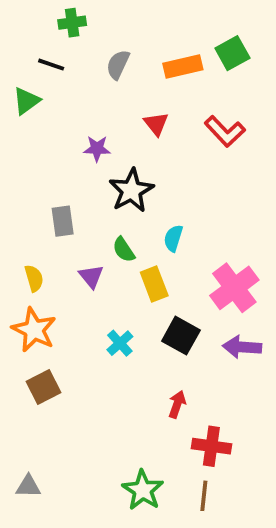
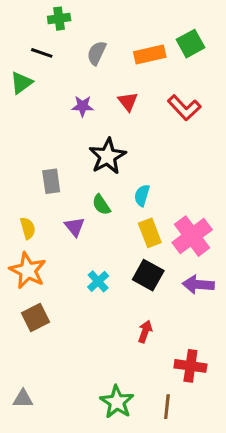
purple star: (97, 149) -> (82, 106), moved
yellow rectangle: (154, 284) -> (150, 233), moved
red cross: (211, 446) -> (190, 366), moved

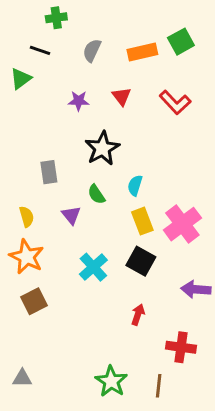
cyan cross: (98, 281) -> (93, 267), size x1.4
purple arrow: (198, 285) -> (196, 289), moved

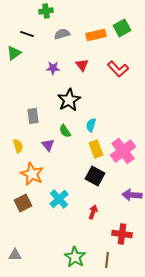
green cross: (56, 18) -> (46, 11), moved
gray semicircle: (92, 50) -> (62, 34), turned 49
orange star: (27, 257) -> (32, 174), moved
cyan cross: (93, 267) -> (59, 199), moved

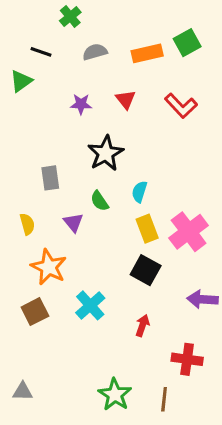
green cross: (46, 11) -> (70, 17), turned -32

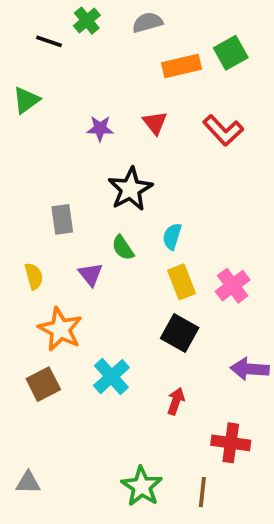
black line: (41, 52) -> (49, 41), moved
gray semicircle: (95, 52) -> (147, 22), moved
pink cross: (189, 232) -> (233, 286), size x0.7

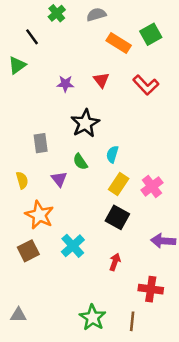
black line: (49, 41) -> (32, 37), moved, turned 35
orange rectangle: (182, 66) -> (119, 43), turned 45
yellow rectangle: (182, 282) -> (119, 184), turned 55

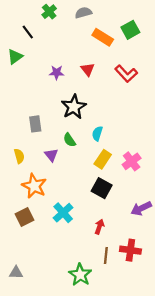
purple arrow: (163, 241) -> (141, 208), turned -30
brown line: (132, 321) -> (106, 255), moved

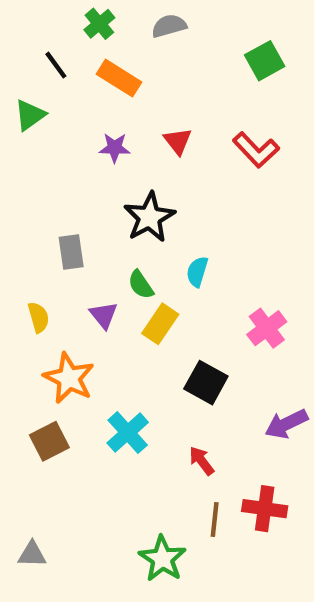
orange rectangle: (103, 37) -> (119, 78), moved
yellow rectangle: (103, 159) -> (160, 324), moved
red arrow: (99, 227) -> (202, 461), turned -56

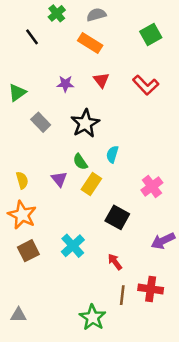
orange rectangle: (119, 78) -> (90, 43), moved
green triangle: (30, 115) -> (17, 93), moved
gray rectangle: (71, 252) -> (41, 122), moved, turned -36
orange star: (69, 378) -> (22, 215), moved

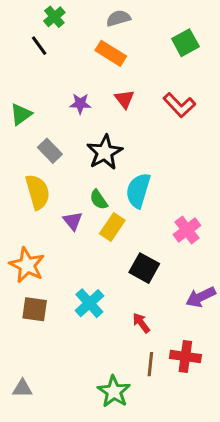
green cross: (57, 13) -> (54, 17), moved
cyan semicircle: (112, 154) -> (138, 190), size x1.6
yellow semicircle: (22, 180) -> (38, 192), moved, size x1.6
brown square: (28, 251) -> (35, 309), turned 35

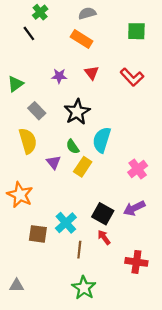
green square: (185, 43) -> (136, 31), turned 30
black square: (144, 268) -> (103, 214), moved
purple arrow: (201, 297) -> (134, 208), moved
brown square: (35, 309) -> (38, 234), moved
brown line: (150, 364) -> (79, 250), moved

